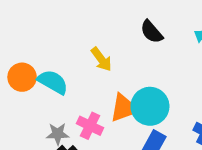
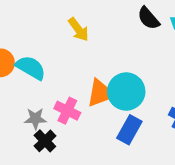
black semicircle: (152, 32) -> (149, 18), moved
yellow arrow: (101, 59) -> (78, 29), moved

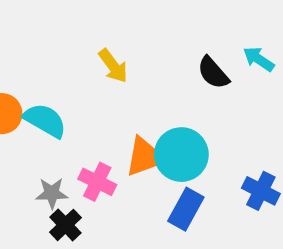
black semicircle: (149, 18) -> (213, 73), moved

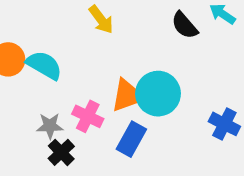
blue rectangle: (186, 209) -> (131, 139), moved

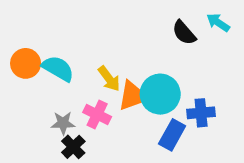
yellow arrow: (101, 20) -> (109, 79), moved
blue cross: (224, 124) -> (201, 113), moved, turned -32
blue rectangle: (131, 139) -> (172, 135), moved

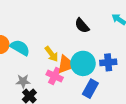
black semicircle: (184, 33) -> (82, 26), moved
blue cross: (201, 113) -> (108, 62), moved
pink cross: (97, 115) -> (55, 76), moved

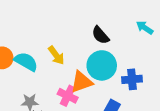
yellow arrow: (51, 54) -> (56, 55), moved
cyan circle: (83, 63) -> (102, 65), moved

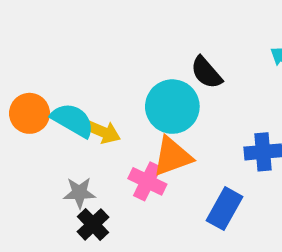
yellow arrow: (56, 55) -> (102, 131), moved, turned -30
cyan circle: (102, 65) -> (172, 107), moved

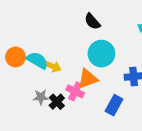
black semicircle: (206, 73) -> (92, 21), moved
cyan circle: (172, 107) -> (101, 54), moved
black cross: (93, 224) -> (57, 102), moved

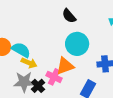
yellow arrow: (52, 66) -> (29, 63), moved
gray star: (41, 97) -> (24, 82), size x1.5

